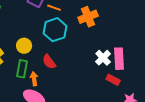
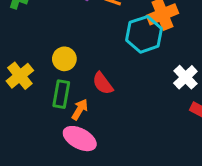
cyan hexagon: (55, 30) -> (144, 34), moved
orange arrow: (34, 79) -> (80, 109), turned 40

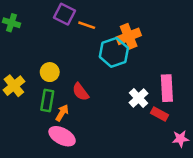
white cross: (185, 77) -> (139, 98), moved

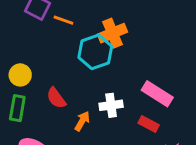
pink rectangle: (167, 88) -> (157, 94), turned -55
white cross: (139, 98) -> (111, 105), moved, turned 36
orange arrow: (62, 113) -> (82, 121), moved

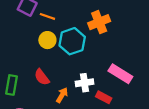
orange cross: (113, 33) -> (99, 22), moved
yellow circle: (20, 75) -> (47, 40), moved
red rectangle: (149, 124) -> (104, 97), moved

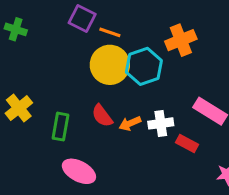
yellow circle: (47, 40) -> (110, 65), size x1.6
orange arrow: (62, 95) -> (130, 123), moved, turned -144

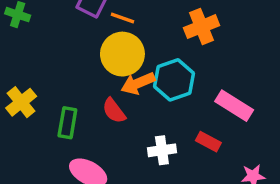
cyan hexagon: (144, 66) -> (174, 80), moved
orange arrow: (130, 123) -> (138, 83), moved, size x1.4
white cross: (161, 123) -> (162, 150), moved

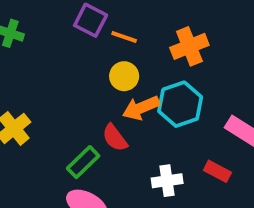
orange cross: (201, 27) -> (189, 46), moved
yellow circle: (122, 54) -> (124, 76), size x0.6
green rectangle: (67, 123) -> (83, 162), moved, turned 36

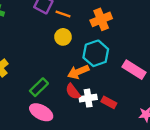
orange arrow: (141, 108) -> (78, 72), moved
red semicircle: (115, 138) -> (73, 92), moved
red rectangle: (217, 171) -> (109, 102), moved

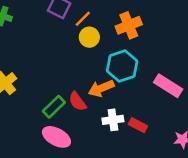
orange line: (63, 14) -> (83, 19), turned -64
yellow circle: (63, 37) -> (89, 37), moved
red semicircle: (73, 92) -> (77, 101), moved

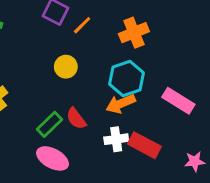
yellow circle: (89, 37) -> (66, 67), moved
orange arrow: (101, 88) -> (121, 104), moved
red rectangle: (138, 125) -> (144, 145), size x1.5

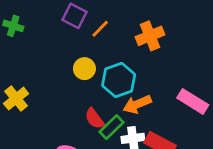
cyan hexagon: (127, 79) -> (119, 80), moved
green rectangle: (50, 124) -> (112, 127), moved

